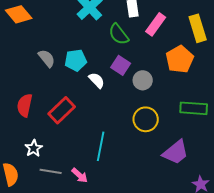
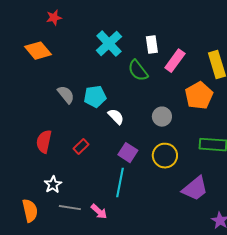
purple square: (121, 65) -> (128, 153), moved
red rectangle: (62, 110) -> (81, 147), size x0.6

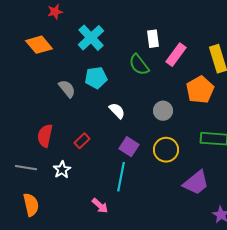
cyan cross: (109, 44) -> (91, 38), moved
cyan pentagon: (95, 97) -> (96, 78), moved
white star: (53, 185) -> (62, 170), moved
gray line: (70, 208) -> (26, 168), moved

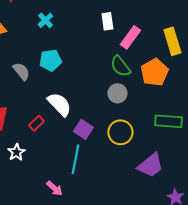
cyan cross: (91, 38) -> (45, 20), size x0.6
green semicircle: (139, 65) -> (120, 66), moved
white semicircle: (117, 111) -> (59, 104), moved, size x1.5

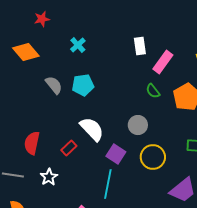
green semicircle: (120, 66) -> (153, 91), size x0.7
gray semicircle: (21, 71) -> (54, 85), moved
gray circle: (117, 93) -> (138, 125), moved

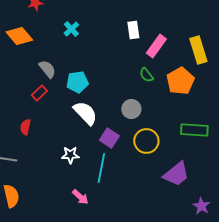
cyan pentagon: (83, 85) -> (77, 82), moved
red semicircle: (32, 143) -> (25, 127), size x0.7
red rectangle: (69, 148) -> (39, 93), moved
white star: (49, 177) -> (70, 155), moved, turned 30

